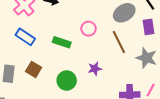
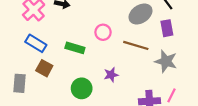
brown line: (119, 42) -> (136, 45), turned -45
brown square: (34, 69) -> (44, 68), moved

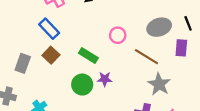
green rectangle: (75, 48) -> (88, 55), moved
gray star: (166, 61) -> (159, 84), moved
purple star: (111, 75) -> (105, 79), moved

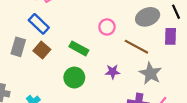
gray rectangle: (23, 63) -> (18, 47), moved
purple star: (105, 79) -> (113, 72), moved

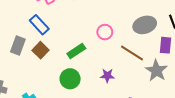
green rectangle: (79, 48) -> (76, 51), turned -66
gray star: (150, 73) -> (156, 71), moved

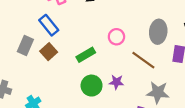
gray ellipse: (145, 25) -> (158, 32), turned -70
gray star: (156, 71) -> (158, 92), moved, turned -30
green circle: (70, 79) -> (92, 86), moved

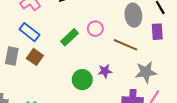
green rectangle: (86, 55) -> (70, 37), moved

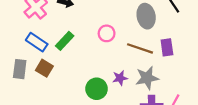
purple rectangle: (157, 32) -> (167, 47), moved
green rectangle: (70, 37) -> (65, 41), moved
gray star: (146, 72) -> (147, 78), moved

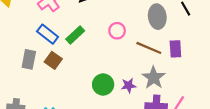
purple star: (120, 78) -> (129, 85), moved
gray star: (147, 78) -> (154, 78), turned -30

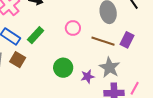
purple rectangle: (175, 49) -> (127, 40), turned 35
green circle: (103, 84) -> (63, 68), moved

